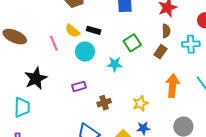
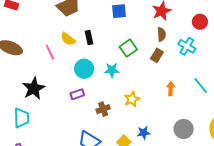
black rectangle: (94, 30) -> (89, 37), turned 64
cyan cross: (191, 44) -> (187, 46), turned 36
cyan circle: (85, 51) -> (84, 69), moved
orange arrow: (173, 86) -> (171, 89), size x0.6
yellow star: (140, 103) -> (132, 99), moved

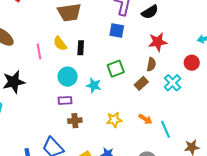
cyan line: (201, 86) -> (166, 129), moved
orange arrow: (171, 89) -> (145, 119), turned 104
purple rectangle: (77, 94) -> (65, 100), moved
yellow star: (132, 99) -> (114, 120), moved

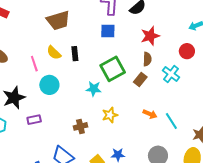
green square: (116, 69) -> (113, 69), size x1.4
cyan circle: (68, 77) -> (49, 85), moved
purple rectangle: (65, 100) -> (34, 120), moved
yellow star: (114, 120) -> (110, 115), moved

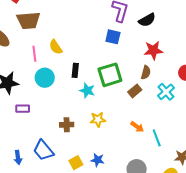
brown trapezoid: (58, 20) -> (28, 20), moved
black rectangle: (75, 54) -> (75, 70), moved

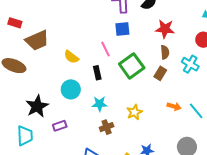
red star: (153, 50) -> (165, 29), turned 30
pink line: (34, 54) -> (106, 49), moved
cyan star: (87, 90) -> (100, 104), moved

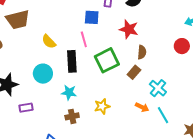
blue square: (122, 29) -> (92, 17), moved
red star: (165, 29) -> (129, 29), moved
cyan cross: (190, 64) -> (158, 88), moved
black rectangle: (97, 73) -> (72, 61), size x1.5

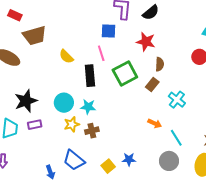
cyan circle: (43, 74) -> (64, 103), moved
yellow star: (102, 106) -> (72, 124), moved
orange arrow: (142, 107) -> (155, 123), moved
purple rectangle: (26, 108) -> (35, 125), moved
cyan line: (163, 115) -> (176, 138), moved

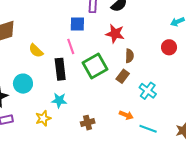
cyan circle: (64, 103) -> (23, 84), moved
brown cross: (92, 131) -> (88, 123), moved
cyan line: (176, 138) -> (148, 129), turned -36

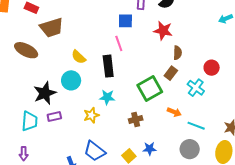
red circle: (169, 47) -> (212, 68), moved
yellow semicircle: (36, 51) -> (79, 57), moved
green square: (95, 66) -> (150, 89), moved

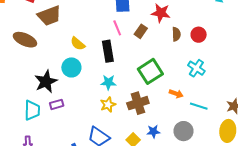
red circle: (212, 68) -> (199, 35), moved
brown rectangle: (171, 73) -> (141, 31), moved
yellow star: (91, 115) -> (108, 105), moved
brown cross: (136, 119) -> (138, 103), size x1.5
gray circle: (190, 149) -> (183, 131), moved

